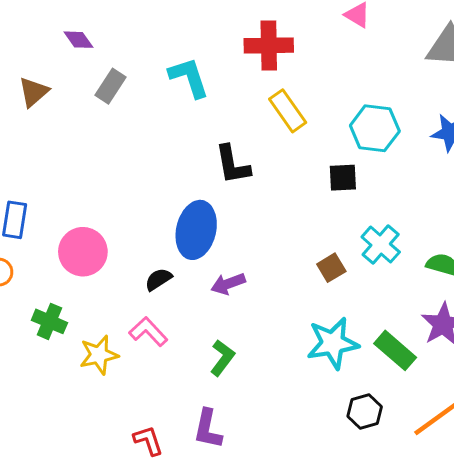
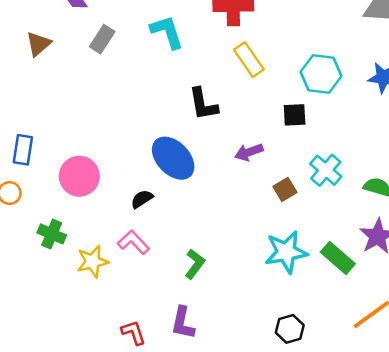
blue ellipse: (196, 230) -> (173, 158), turned -57
purple arrow: (228, 284) -> (249, 152), moved
black hexagon: (365, 411) -> (290, 329), moved

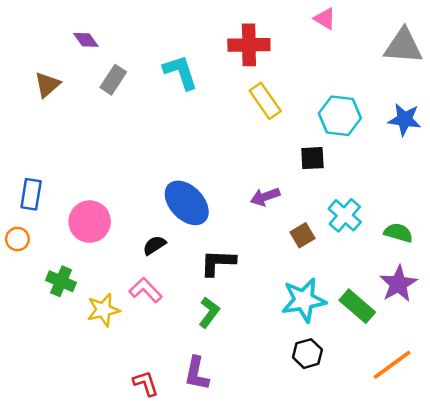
black L-shape: (203, 104) -> (218, 263), moved, turned 102
black hexagon: (290, 329) -> (307, 354), moved

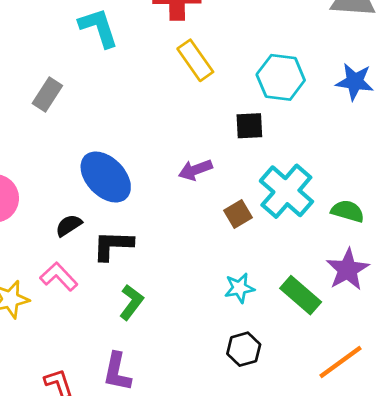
gray rectangle: (113, 80) -> (47, 94), moved
cyan cross: (345, 215) -> (286, 191), size x1.4
black L-shape: (218, 263) -> (113, 245), moved
cyan star: (304, 300) -> (239, 288), size x0.6

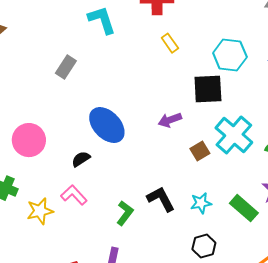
yellow rectangle: (195, 60) -> (170, 43), size x0.7
black square: (249, 126) -> (208, 89), size x1.5
black L-shape: (113, 245) -> (161, 199), moved, turned 60

